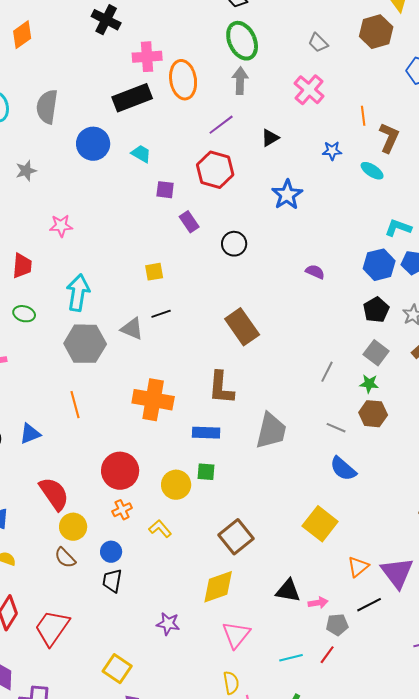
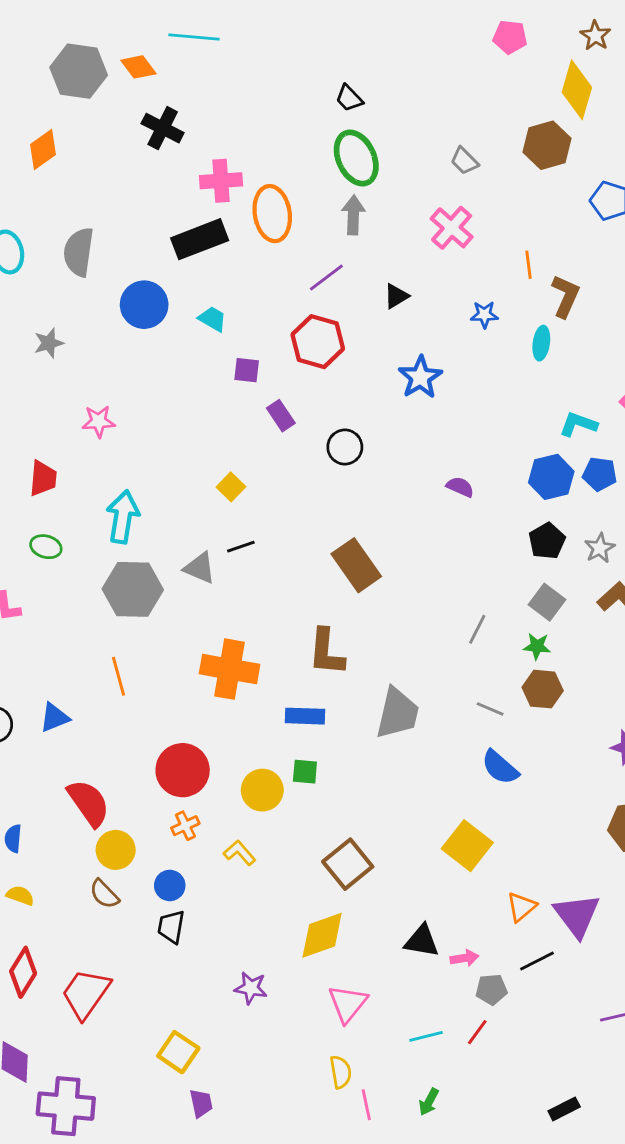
cyan ellipse: (372, 171) -> (541, 343), turned 65
yellow square: (154, 272) -> (231, 487), turned -36

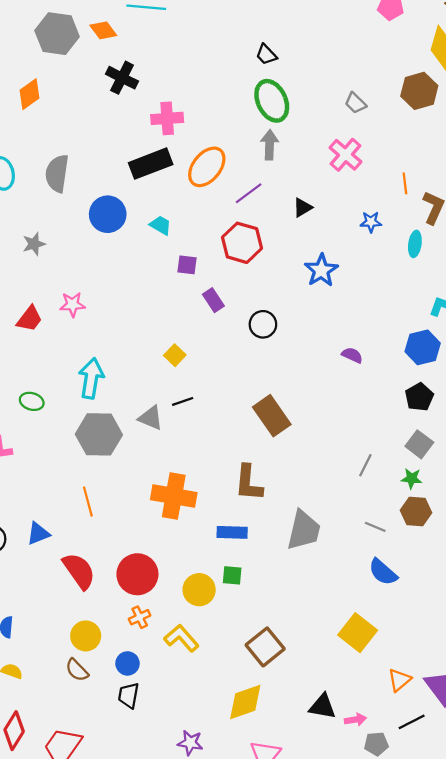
orange ellipse: (272, 214) -> (207, 167), moved, turned 48
red trapezoid: (43, 478) -> (30, 319), moved, turned 32
red semicircle: (89, 803) -> (79, 571), moved
yellow L-shape: (239, 853) -> (181, 638), size x1.4

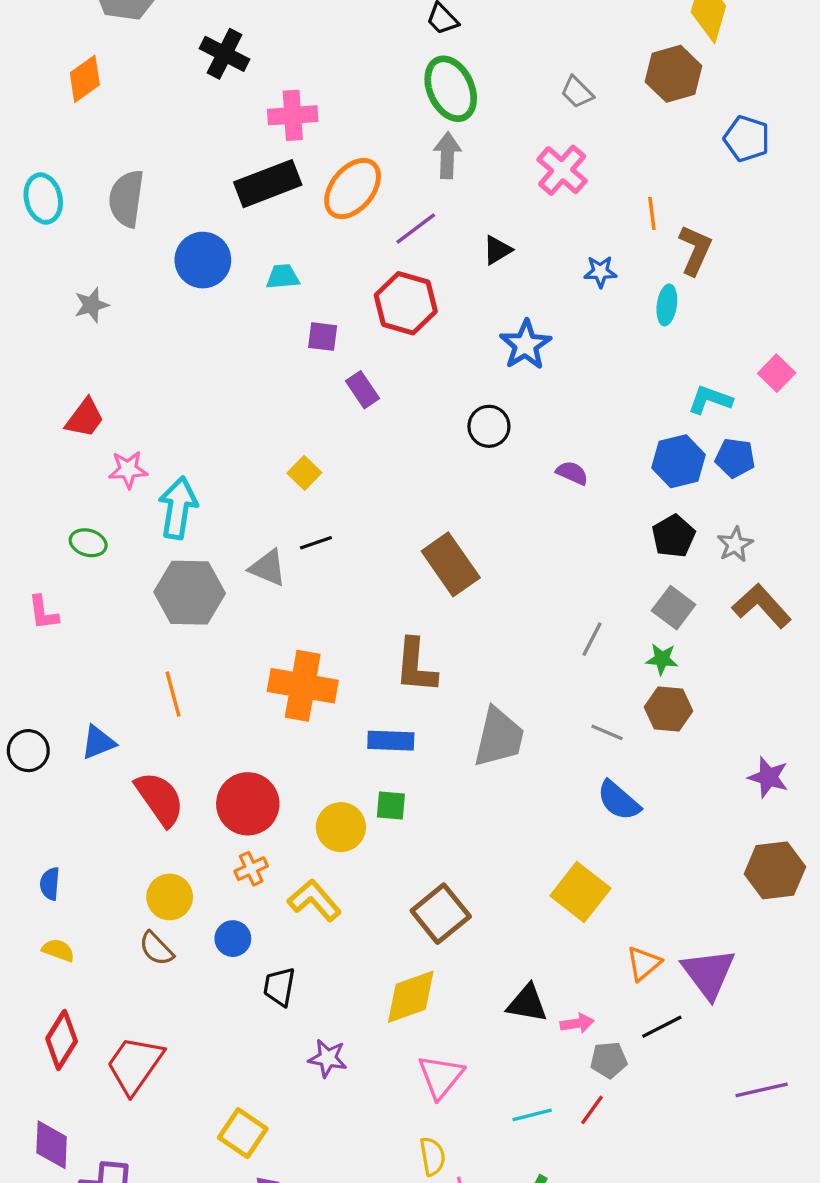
cyan trapezoid: (161, 225) -> (283, 277), turned -35
pink star: (72, 304) -> (128, 470), moved
black circle: (263, 324) -> (489, 426), moved
black trapezoid: (129, 695) -> (279, 987), moved

